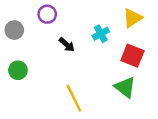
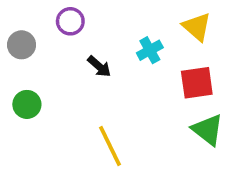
yellow triangle: (132, 18) -> (197, 27), turned -45
red square: (132, 56) -> (197, 83), turned -30
green triangle: (125, 87) -> (208, 130), moved

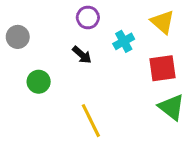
purple circle: (70, 21) -> (88, 17), moved
green circle: (27, 104) -> (39, 82), moved

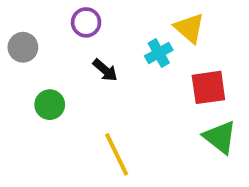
purple circle: (88, 17) -> (86, 22), moved
yellow triangle: (163, 22) -> (189, 28), moved

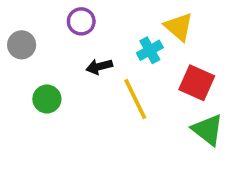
black arrow: (105, 70) -> (99, 67), turned 125
red square: (208, 87) -> (197, 83), turned 32
yellow line: (117, 154) -> (135, 99), moved

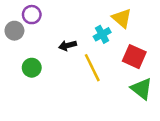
purple circle: (81, 21) -> (32, 15), moved

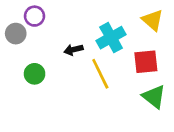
yellow triangle: (122, 18) -> (153, 20), moved
cyan cross: (102, 34) -> (111, 38), size x1.5
red square: (134, 57) -> (146, 62), turned -30

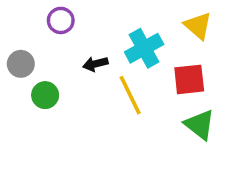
purple circle: (35, 16) -> (61, 20), moved
gray circle: (16, 34) -> (21, 64), moved

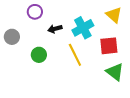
black arrow: (95, 64) -> (55, 29), moved
green circle: (45, 95) -> (39, 55), moved

